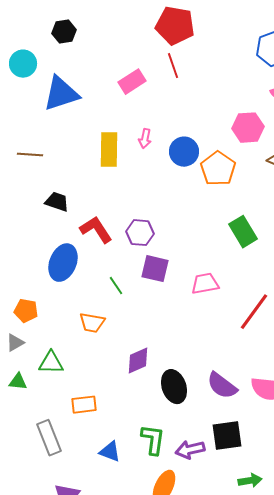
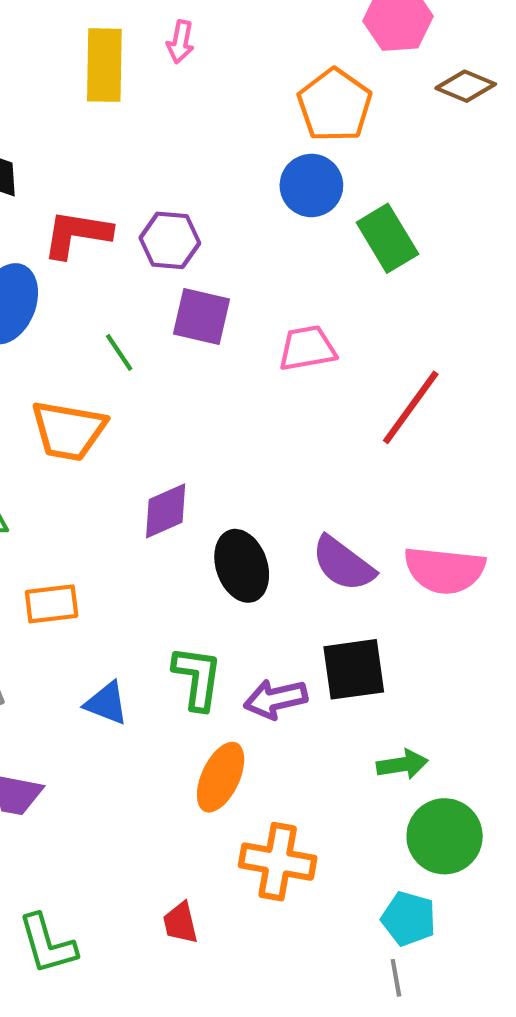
blue circle: (184, 152) -> (311, 185), moved
red L-shape: (96, 230) -> (77, 234), turned -48
orange trapezoid: (92, 323) -> (68, 431), size x1.4

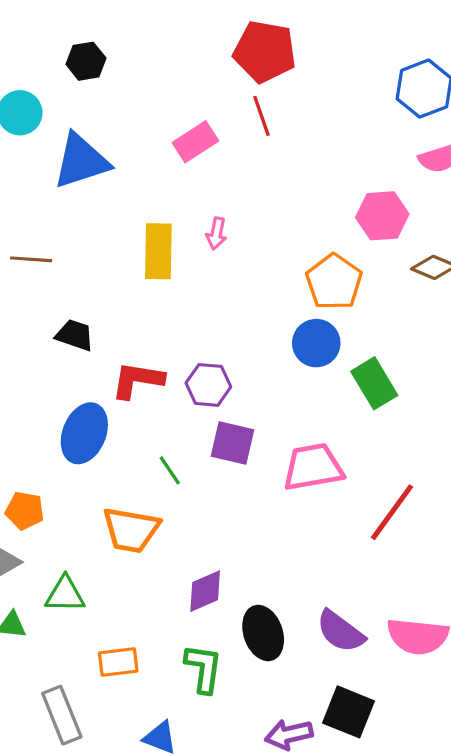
pink trapezoid: (307, 348) -> (313, 467), size x1.4
black square: (354, 669) -> (348, 712), turned 30
green L-shape: (197, 678) -> (204, 668), moved

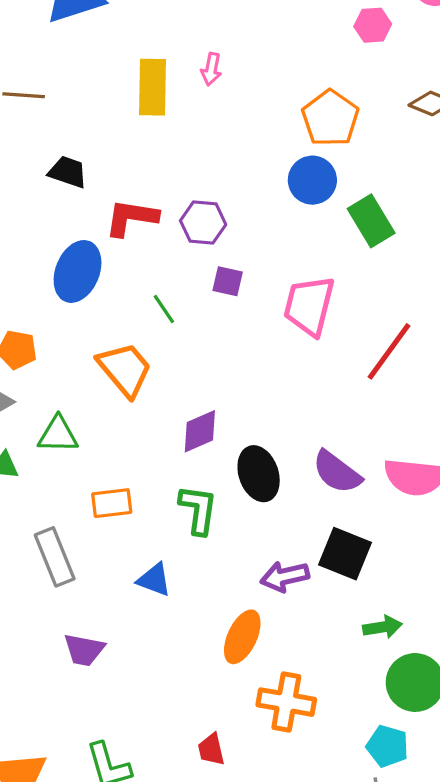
pink hexagon: (382, 216) -> (373, 25), moved, size x0.7
purple square: (233, 443) -> (228, 281), size x0.7
pink trapezoid: (313, 467) -> (309, 306), turned -66
orange trapezoid: (131, 530) -> (125, 369), turned -140

